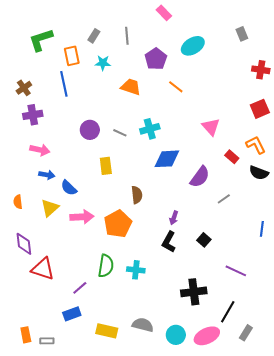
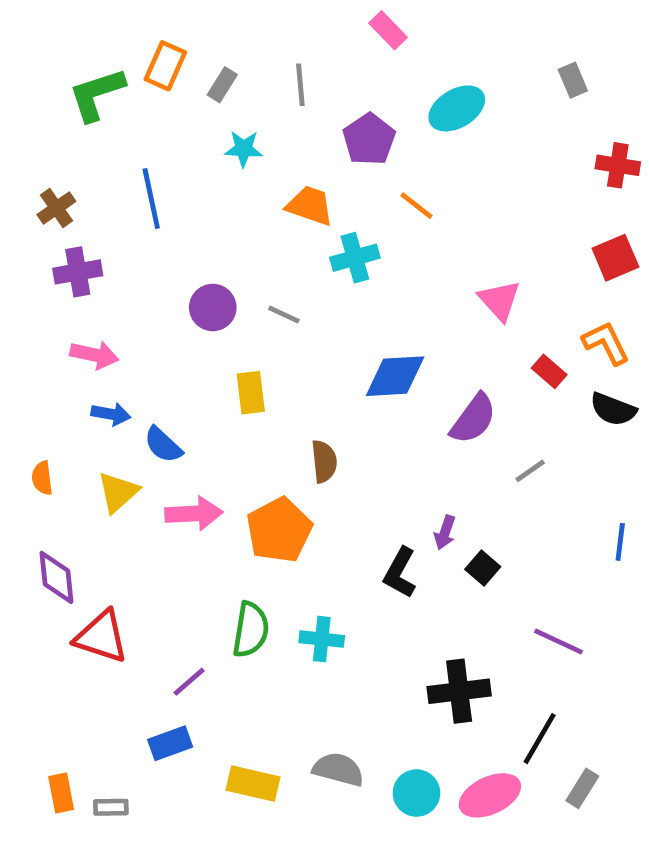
orange rectangle: (72, 56) -> (165, 66), moved, turned 36
cyan cross: (150, 129) -> (355, 258), moved
purple arrow: (174, 218) -> (445, 532), moved

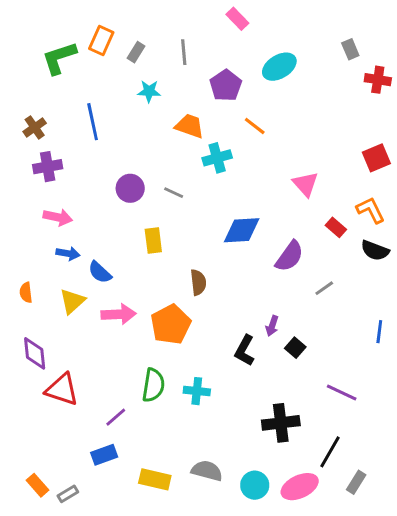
red cross: (618, 165) -> (378, 80), moved
orange rectangle: (61, 793) -> (38, 485), turned -30
gray rectangle: (111, 807) -> (68, 494), turned -30

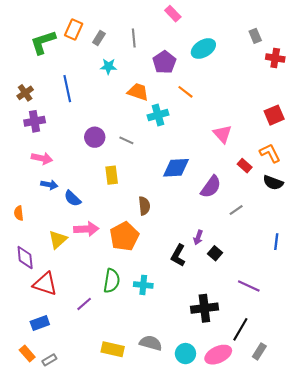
yellow triangle: (72, 301) -> (58, 240), moved
blue rectangle: (104, 455) -> (40, 323), moved

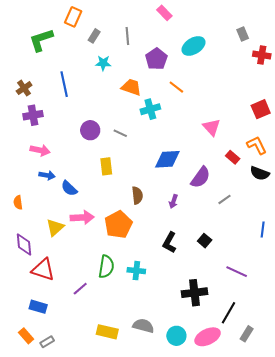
orange rectangle: (74, 30) -> (73, 17), moved
purple arrow: (198, 237) -> (173, 201), moved
blue rectangle: (40, 323) -> (38, 307), turned 36

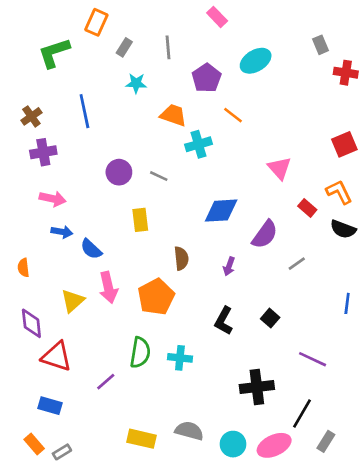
pink arrow: (82, 217) -> (108, 288), turned 80

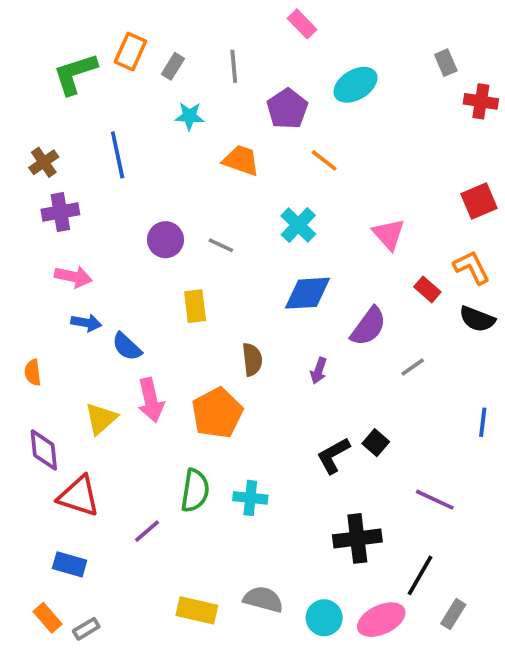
orange rectangle: (96, 22) -> (130, 52), moved
cyan cross: (199, 144) -> (298, 225), moved, turned -30
black L-shape: (224, 321) -> (333, 455), moved, turned 32

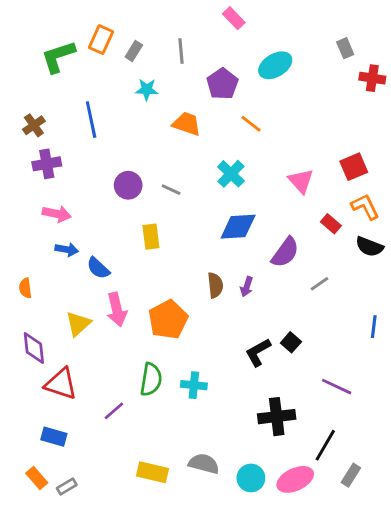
red square: (479, 201) -> (354, 167), moved
brown semicircle: (252, 360) -> (215, 285), moved

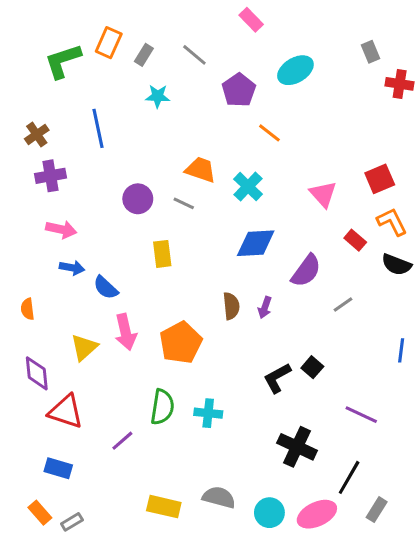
gray line: (181, 51) -> (194, 55), turned -45
orange trapezoid: (187, 124) -> (201, 170), moved
black cross: (277, 417) -> (297, 447), turned 32

